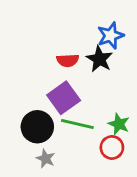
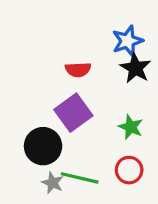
black star: (99, 59) -> (135, 68), moved
green line: (77, 124) -> (80, 178), moved
green star: (119, 124) -> (131, 127), moved

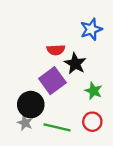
black star: (135, 68) -> (75, 64), moved
gray star: (53, 183) -> (25, 123), moved

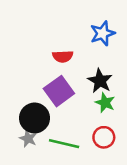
black star: (75, 64) -> (100, 81), moved

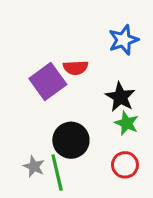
purple square: (59, 91) -> (48, 82), moved
black circle: (35, 118) -> (71, 140), moved
green line: (64, 144) -> (57, 173), moved, turned 64

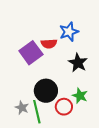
blue star: (123, 40) -> (69, 32), moved
green star: (127, 123) -> (80, 96), moved
red circle: (125, 165) -> (64, 107), moved

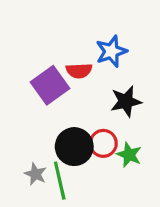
black star: (78, 63) -> (126, 101), turned 30
red circle: (64, 107) -> (103, 143), moved

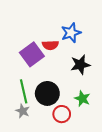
red circle: (103, 143) -> (62, 114), moved
green line: (60, 181) -> (24, 91), moved

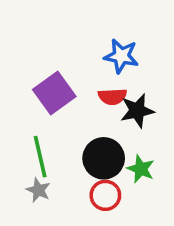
blue star: (71, 33) -> (121, 56), turned 30
red semicircle: (50, 45) -> (112, 97), moved
black circle: (47, 93) -> (104, 158), moved

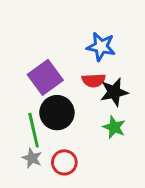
black circle: (104, 158) -> (57, 113), moved
green star: (141, 169) -> (114, 127), moved
red circle: (105, 195) -> (64, 162), moved

